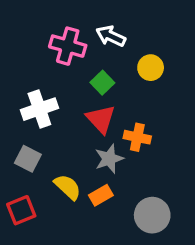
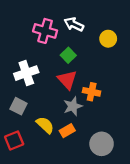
yellow circle: (151, 68) -> (108, 39), moved

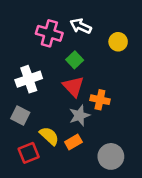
red square: (14, 141) -> (29, 153), moved

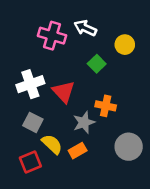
green square: (75, 60) -> (97, 64), moved
red triangle: (73, 86) -> (64, 92), moved
gray square: (20, 115) -> (33, 122), moved
gray circle: (111, 156) -> (129, 147), moved

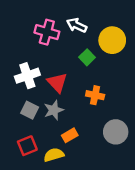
yellow circle: (125, 45) -> (112, 40), size x1.5
gray star: (84, 122) -> (54, 110), moved
yellow semicircle: (52, 144) -> (54, 155), moved, turned -60

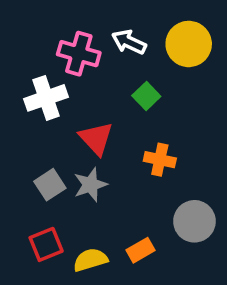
yellow circle: (112, 40) -> (189, 44), moved
white cross: (27, 76) -> (46, 98), moved
gray square: (30, 110) -> (50, 185), turned 30
orange rectangle: (70, 135) -> (140, 250), moved

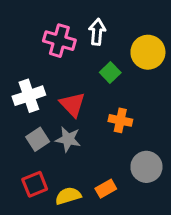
white arrow: (129, 42) -> (97, 32), turned 70
yellow circle: (189, 44) -> (148, 52), moved
white cross: (46, 98) -> (29, 96), moved
gray star: (90, 185) -> (68, 139), turned 30

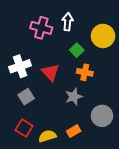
orange cross: (120, 120) -> (85, 72), moved
gray star: (68, 139) -> (74, 97), moved, turned -30
red square: (35, 184) -> (24, 128), turned -36

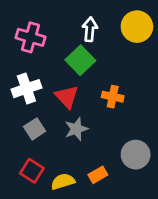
pink cross: (41, 28) -> (31, 37), moved
yellow circle: (103, 36) -> (137, 27), moved
green square: (77, 50) -> (80, 60), moved, size x1.5
gray star: (74, 97) -> (76, 129), moved

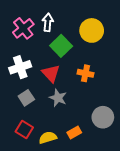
yellow circle: (137, 27) -> (92, 30), moved
white arrow: (90, 29) -> (48, 22), moved
pink cross: (31, 37) -> (23, 28), turned 35
gray star: (76, 129) -> (58, 98), turned -30

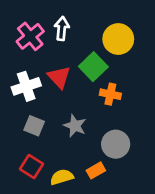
green square: (61, 46) -> (93, 67), moved
red triangle: (51, 73) -> (59, 77), moved
gray square: (26, 98) -> (34, 126), turned -35
gray circle: (103, 117) -> (116, 144), moved

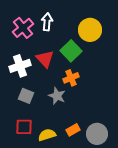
orange cross: (110, 94) -> (71, 78), moved, turned -35
gray circle: (116, 144) -> (97, 134), moved
red square: (31, 167) -> (24, 127), turned -30

